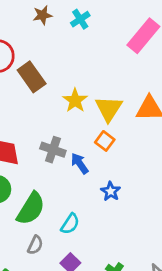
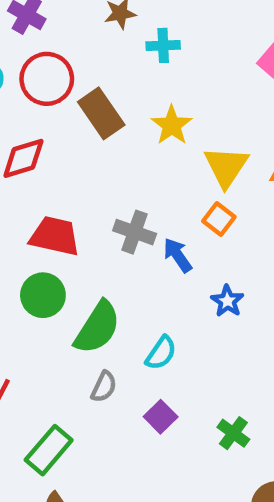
cyan cross: (80, 19) -> (163, 45), moved, turned 30
yellow star: (75, 100) -> (172, 125), moved

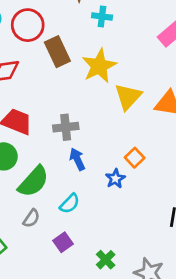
yellow star: (172, 125) -> (99, 66), size x1.4
orange square: (219, 219) -> (135, 158), moved
gray cross: (135, 232) -> (66, 127), turned -35
blue arrow: (178, 255) -> (77, 159), moved

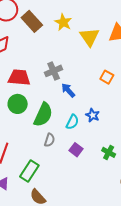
yellow star: (99, 66) -> (63, 22), size x0.7
blue star: (115, 179) -> (93, 115), moved

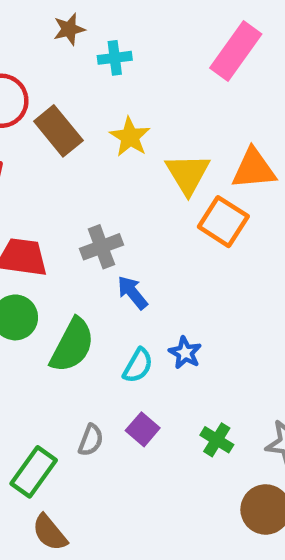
orange square: (107, 77) -> (223, 222), moved, size x1.5
gray semicircle: (50, 140) -> (91, 440), moved

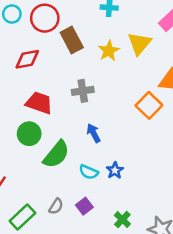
yellow triangle: (188, 174) -> (139, 43), moved
gray cross: (101, 247) -> (83, 91), moved
cyan semicircle: (138, 366) -> (89, 172), turned 72

